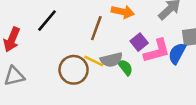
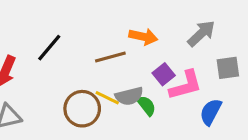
brown line: (96, 28) -> (110, 57), turned 55
blue semicircle: (177, 53) -> (211, 112), moved

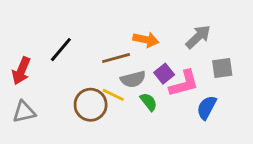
gray semicircle: (129, 96) -> (133, 79), moved

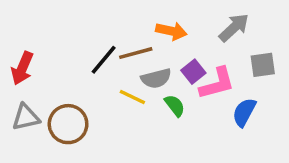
black line: (61, 50) -> (104, 60), moved
brown circle: (91, 105) -> (68, 124), moved

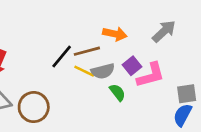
gray square: (263, 65) -> (187, 94), moved
yellow line: (132, 97) -> (84, 71), moved
blue semicircle: (244, 112) -> (183, 115), moved

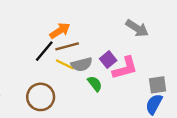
gray arrow: (164, 31) -> (137, 28), turned 75
orange arrow: (115, 34) -> (60, 31), moved, turned -45
brown circle: (34, 107) -> (41, 97), moved

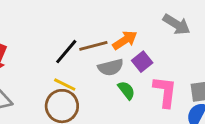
orange arrow: (60, 31) -> (125, 40), moved
yellow line: (65, 64) -> (65, 85), moved
pink L-shape: (125, 68) -> (165, 92), moved, turned -68

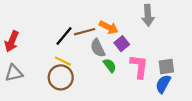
gray arrow: (177, 24) -> (148, 15), turned 54
orange arrow: (125, 40) -> (109, 27), turned 60
gray semicircle: (111, 67) -> (98, 48), turned 78

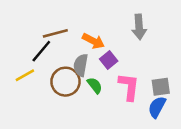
brown line: (85, 32) -> (55, 33), moved
gray semicircle: (98, 48) -> (81, 65), turned 36
yellow line: (63, 61) -> (25, 75), moved, turned -56
brown circle: (61, 77) -> (65, 82), moved

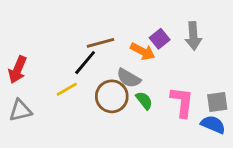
purple square: (109, 60) -> (160, 39), moved
gray semicircle: (81, 65) -> (129, 78), turned -70
blue semicircle: (157, 107) -> (213, 124), turned 85

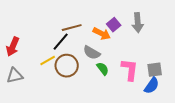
brown circle: (112, 96) -> (67, 66), moved
blue semicircle: (213, 124) -> (152, 86), turned 102

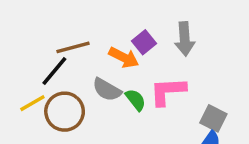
green semicircle: (103, 69) -> (136, 100), moved
pink L-shape: (130, 70) -> (168, 91), moved, turned -100
gray square: (155, 70) -> (213, 118), turned 35

